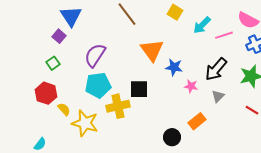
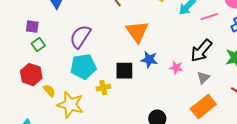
purple square: (59, 36) -> (32, 27), moved, turned -32
blue star: (174, 67) -> (149, 60), moved
yellow cross: (118, 106) -> (103, 88), size x0.6
orange rectangle: (197, 121) -> (203, 107), moved, size x1.4

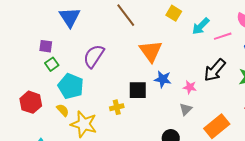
cyan pentagon: (83, 67) -> (71, 86), moved, turned 30
red hexagon: (31, 75) -> (31, 102), moved
gray triangle: (203, 78) -> (186, 109), moved

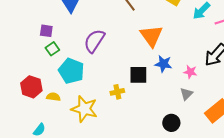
yellow semicircle: (63, 110) -> (53, 97), moved, turned -40

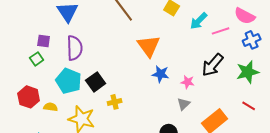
purple semicircle: (94, 41) -> (75, 48), moved, turned 145
green square: (52, 49) -> (37, 59), moved
black square: (138, 75) -> (96, 82), moved, turned -36

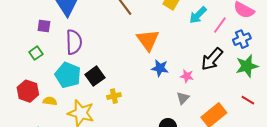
pink line: (221, 31) -> (220, 25), turned -36
blue cross: (252, 40) -> (242, 39), moved
purple square: (44, 41) -> (44, 26), moved

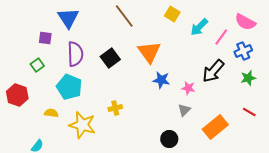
green star: (247, 66) -> (248, 78), size x0.7
black square: (95, 76) -> (110, 58), moved
red hexagon: (28, 91) -> (17, 95), moved

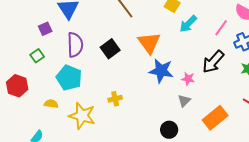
cyan arrow: (199, 27) -> (188, 24), moved
purple square: (45, 38) -> (45, 29), turned -32
blue star: (161, 80) -> (161, 71), size x1.4

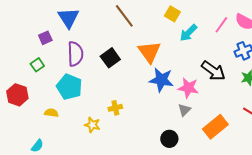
pink line: (221, 28) -> (221, 25), moved
black arrow: (213, 62) -> (213, 71), turned -95
pink star: (188, 79) -> (188, 88), size x1.5
yellow star: (82, 116) -> (92, 125), moved, size x0.6

